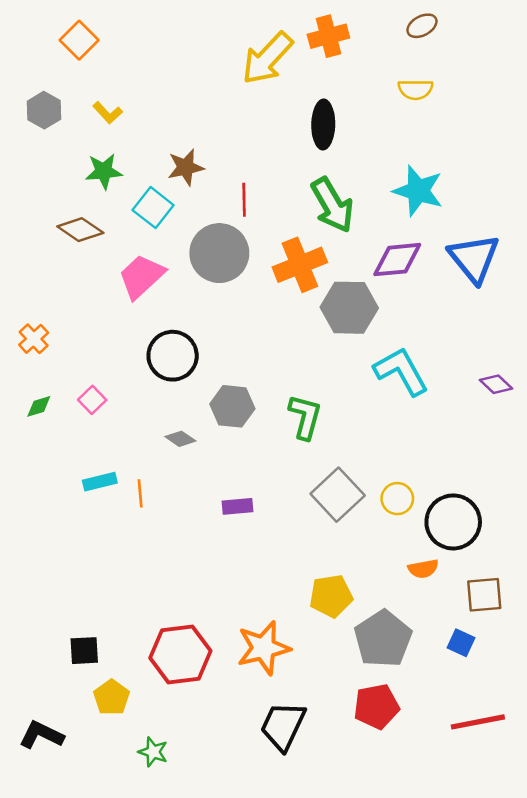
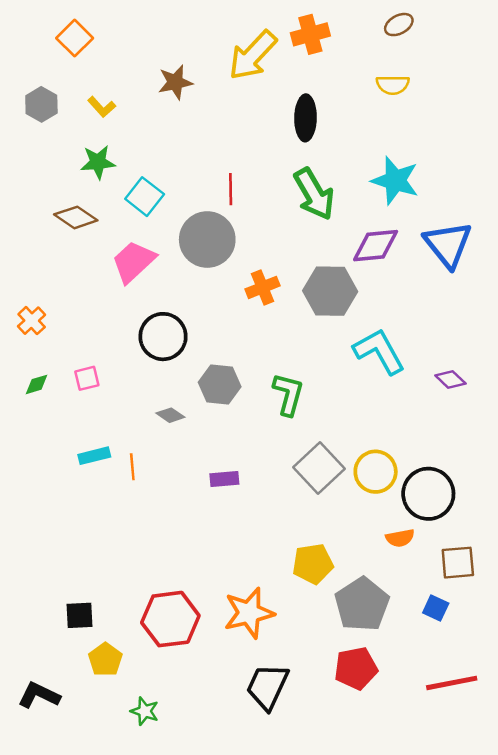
brown star: (186, 167) -> (175, 82), moved
orange cross: (300, 265) -> (263, 287), moved, size x0.7
purple diamond: (496, 384) -> (450, 380), moved
pink square: (92, 400) -> (87, 378), turned 30
yellow circle: (397, 499) -> (376, 472), size x1.4

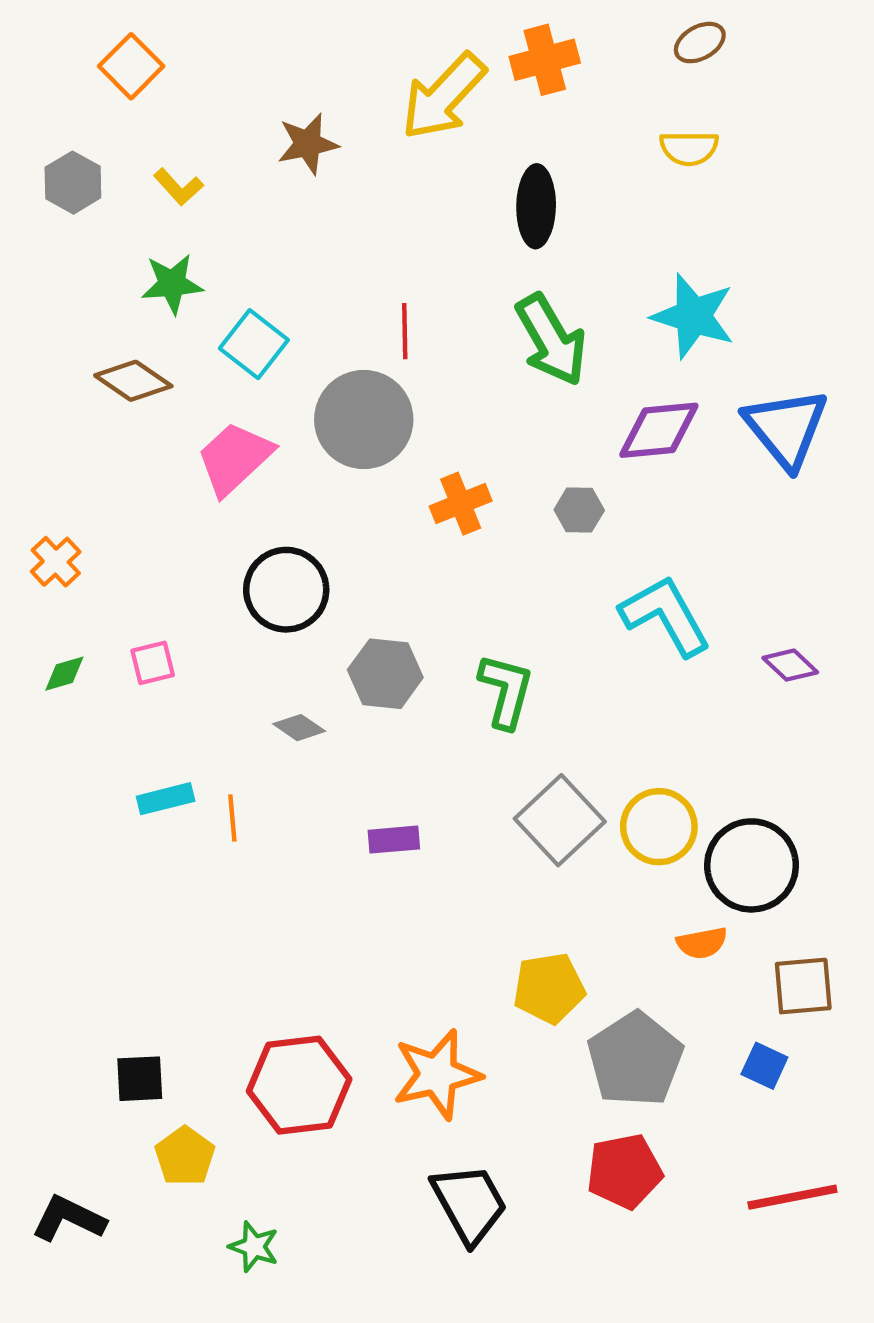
gray hexagon: (330, 291) -> (579, 510), size x0.5
black trapezoid: (267, 687) -> (469, 1204), turned 126

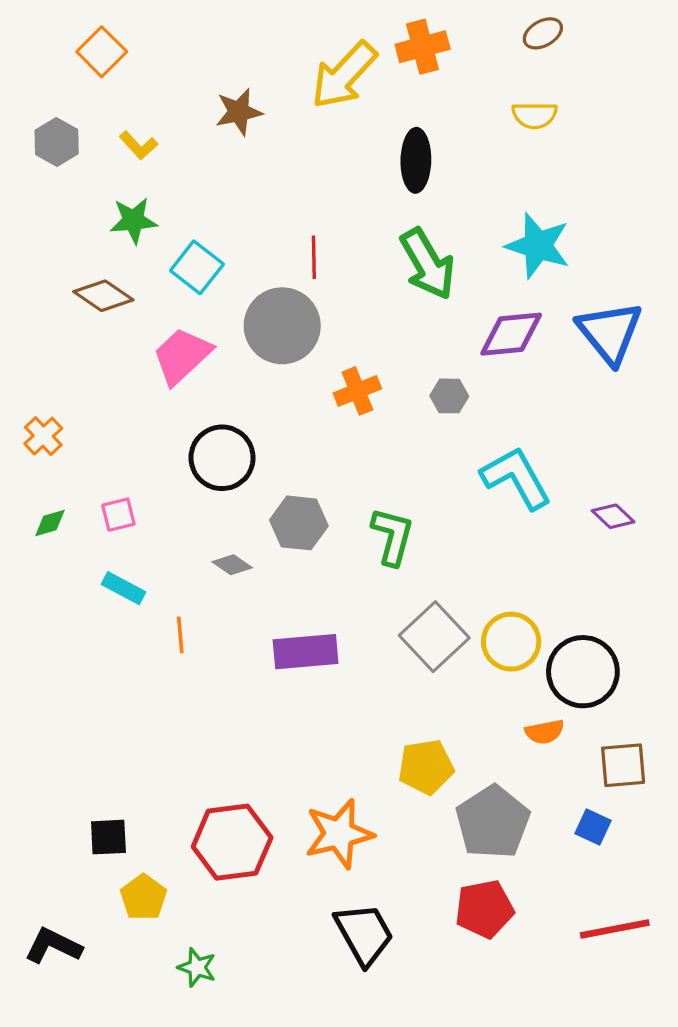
cyan rectangle: (166, 799) -> (123, 588), moved, turned 42
purple rectangle: (394, 840) -> (306, 652), size x1.6

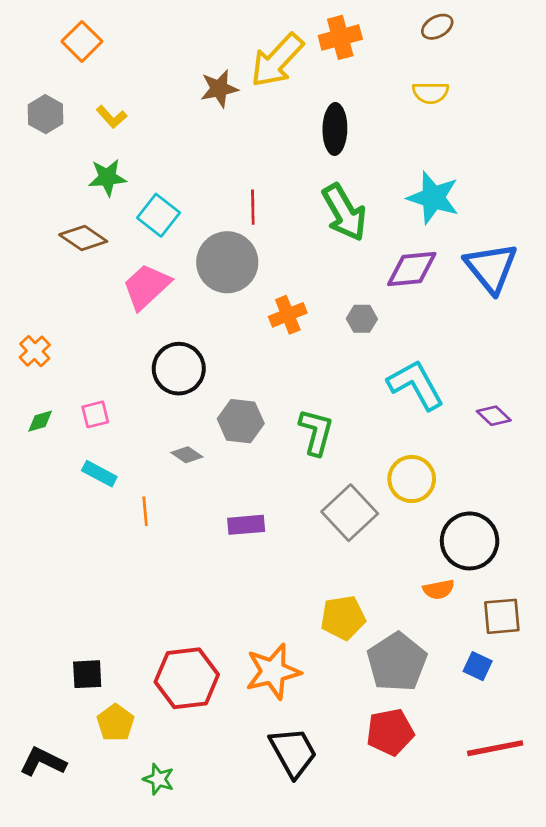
brown star: (239, 112) -> (219, 89), moved
yellow circle: (511, 642) -> (412, 479), moved
purple rectangle: (306, 652) -> (246, 525), size x0.7

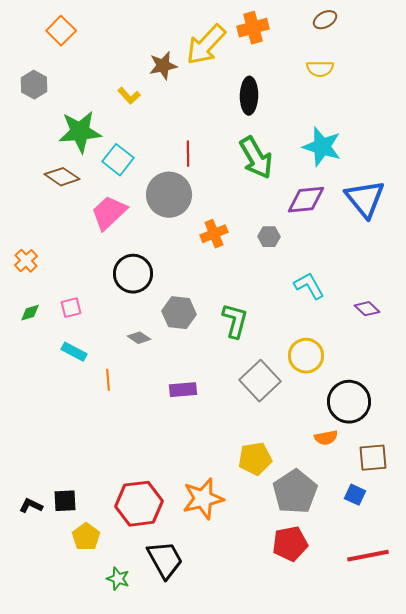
yellow L-shape: (111, 117) -> (129, 96), moved
green star: (107, 177) -> (80, 132), size x1.5
cyan L-shape: (416, 385) -> (309, 286), size x0.7
black trapezoid: (293, 752) -> (165, 560), moved
black L-shape: (43, 762) -> (31, 506), moved, size x0.7

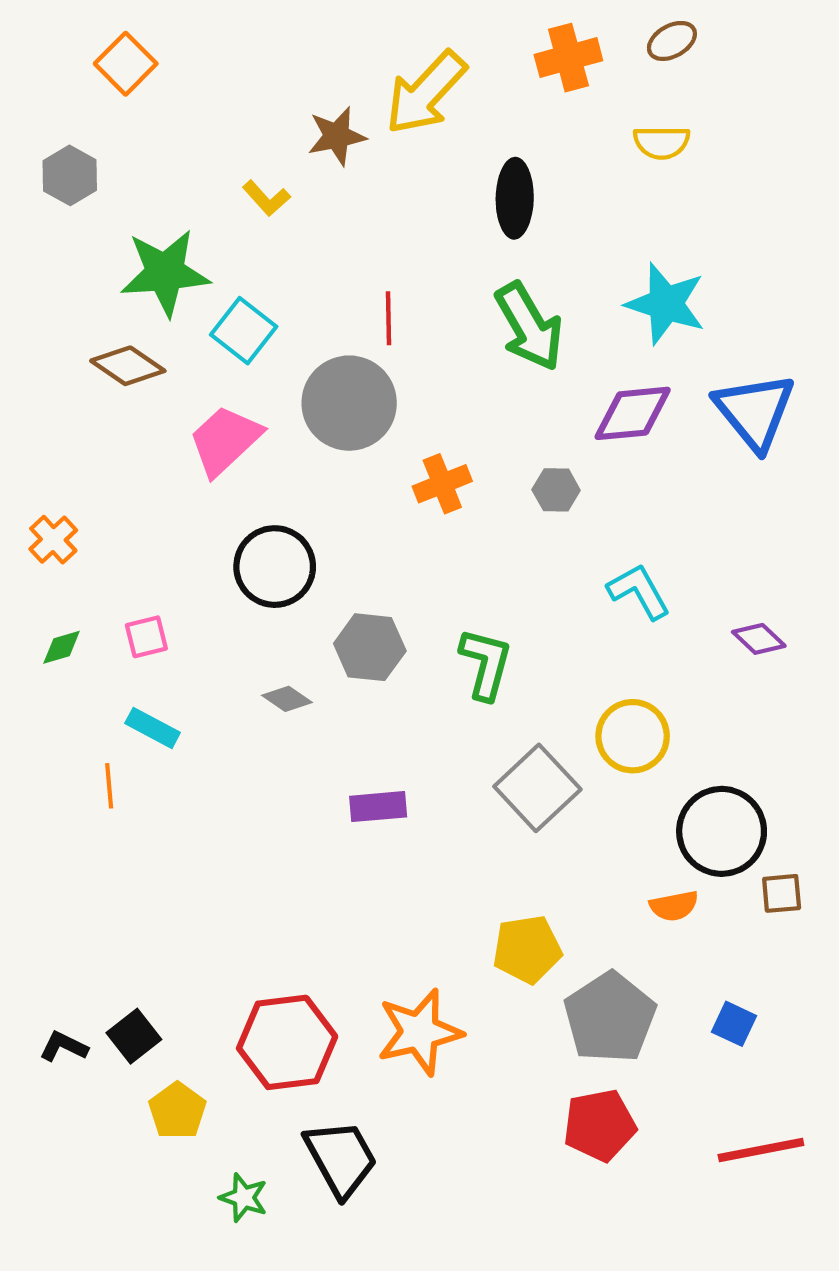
orange cross: (253, 28) -> (568, 58), moved
orange line: (108, 380) -> (109, 786), moved
brown square: (373, 458) -> (782, 893), moved, size x0.7
black square: (65, 501) -> (134, 1036), turned -35

